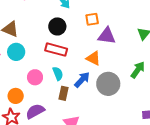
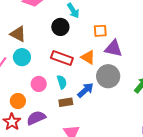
black circle: (57, 26) -> (60, 27), moved
orange triangle: (93, 58) -> (88, 57), moved
gray circle: (108, 84) -> (108, 76), moved
brown rectangle: (64, 93) -> (66, 102), turned 64

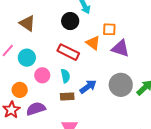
cyan circle: (22, 57) -> (27, 58), moved
orange triangle: (88, 57) -> (93, 43), moved
gray circle: (108, 76) -> (121, 85), moved

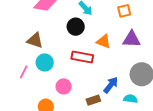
orange square: (109, 29) -> (124, 11), moved
cyan circle: (27, 58) -> (45, 62), moved
cyan semicircle: (65, 76) -> (130, 99), moved, turned -56

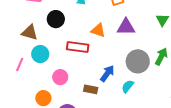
black circle: (76, 27) -> (56, 19), moved
cyan semicircle: (130, 99) -> (128, 86), turned -56
brown rectangle: (93, 100) -> (91, 89), turned 32

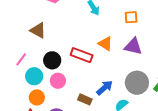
black circle: (56, 19) -> (52, 60), moved
cyan circle: (40, 54) -> (34, 76), moved

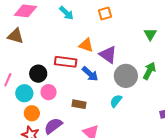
brown triangle: (38, 30) -> (16, 36), moved
purple triangle: (133, 46) -> (108, 55), moved, turned 36
blue arrow: (105, 88) -> (90, 74), moved, turned 96

